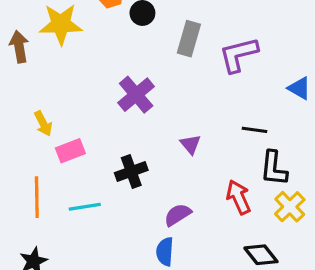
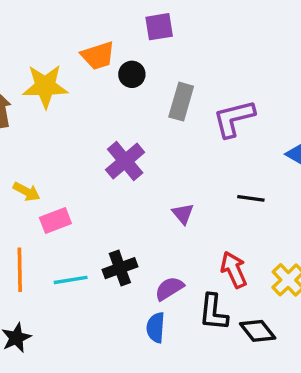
yellow arrow: (43, 123) -> (27, 192), turned -35
black L-shape: (274, 168) -> (213, 312), moved
black cross: (131, 172) -> (120, 268), moved

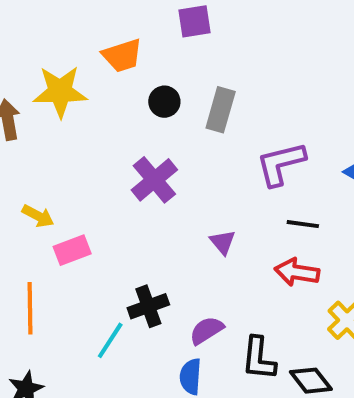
black circle: (132, 74) -> (164, 102), moved
purple L-shape: (234, 119) -> (281, 164), moved
red arrow: (234, 270) -> (297, 272), moved, turned -57
cyan line: (71, 280) -> (110, 340), moved, turned -48

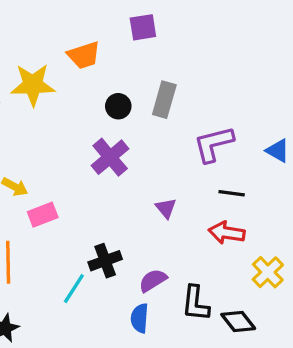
black circle: (164, 102) -> (118, 106), moved

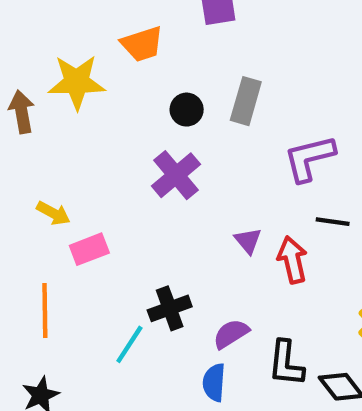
red arrow: (227, 233) -> (292, 260), moved, turned 68

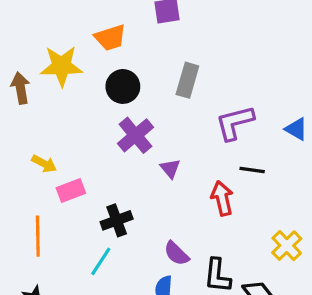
black circle: (187, 110) -> (123, 86), moved, size x1.4
purple triangle: (248, 241) -> (170, 168), moved
black cross: (170, 308) -> (117, 220), moved
purple semicircle: (231, 334) -> (176, 253), turned -104

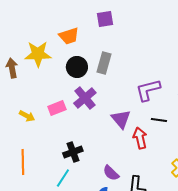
gray rectangle: (187, 80) -> (104, 63), moved
purple triangle: (170, 168) -> (121, 119), moved, size x1.5
pink rectangle: (71, 190) -> (57, 108), moved

